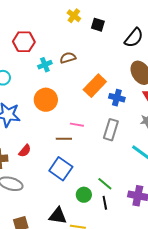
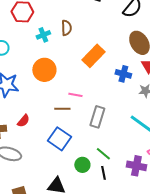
brown semicircle: (68, 58) -> (66, 28), turned 105
blue cross: (117, 98) -> (123, 74), moved
gray rectangle: (111, 130) -> (97, 117), moved

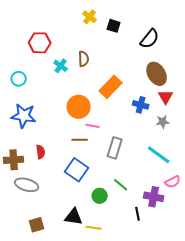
cyan cross: (43, 35) -> (61, 66), turned -32
orange circle: (44, 70) -> (79, 107), moved
red semicircle: (23, 121) -> (41, 152), turned -48
black line: (103, 173) -> (138, 214), moved

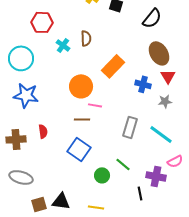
cyan circle: (19, 79) -> (21, 58), size x1.6
gray rectangle: (115, 148) -> (130, 127), moved
gray ellipse: (27, 185) -> (21, 177), moved
black triangle: (74, 217) -> (61, 201), moved

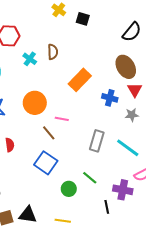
black semicircle: (152, 18) -> (132, 32), moved
orange circle: (81, 86) -> (35, 103), moved
brown line: (82, 119) -> (49, 133), turned 49

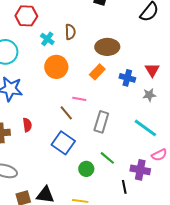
brown ellipse: (126, 67) -> (107, 47), moved, turned -60
orange rectangle: (80, 80) -> (97, 72), moved, size x0.7
orange circle: (35, 103) -> (56, 67), moved
gray rectangle: (97, 141) -> (101, 122), moved

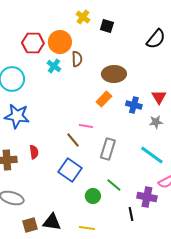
orange circle: (56, 67) -> (60, 42), moved

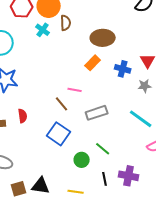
gray rectangle: (108, 149) -> (97, 113), turned 55
purple cross: (147, 197) -> (129, 176), moved
black line: (131, 214) -> (105, 179), moved

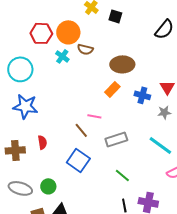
brown semicircle: (66, 23) -> (85, 49), turned 105
green circle: (82, 160) -> (48, 186), moved

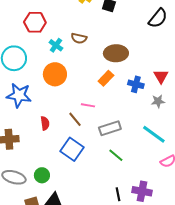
orange circle: (68, 32) -> (55, 74), moved
red semicircle: (42, 142) -> (45, 123), moved
green line: (122, 175) -> (116, 155), moved

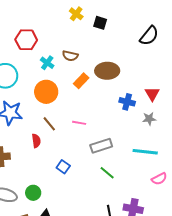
orange rectangle: (106, 78) -> (81, 81), moved
brown line: (75, 119) -> (49, 124), moved
cyan line: (154, 134) -> (145, 152), turned -30
blue square: (72, 149) -> (63, 167), size x0.6

